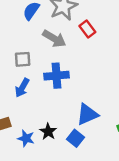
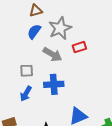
red rectangle: (87, 29) -> (79, 47), turned -72

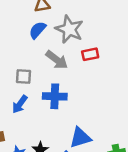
gray star: (60, 28) -> (69, 29), turned -30

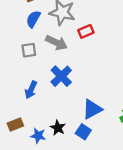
gray square: (24, 76) -> (29, 50), moved
blue cross: (55, 96) -> (61, 76), turned -35

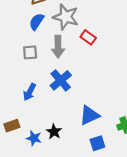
red rectangle: (86, 31) -> (88, 37), turned 56
gray arrow: (56, 43) -> (58, 47), turned 60
blue square: (83, 132) -> (97, 143), moved, turned 35

